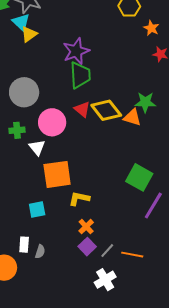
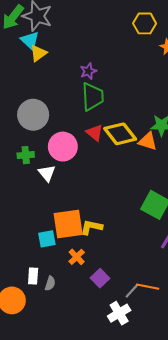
purple star: (76, 51) -> (88, 71), size x0.6
orange square: (57, 174) -> (68, 224), moved
orange cross: (86, 227) -> (77, 257), moved
gray line: (107, 251) -> (132, 291), moved

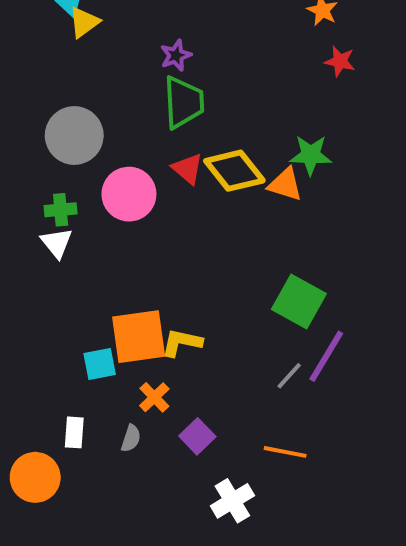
white triangle: (47, 173) -> (57, 243), moved
gray semicircle: (50, 283) -> (131, 438), moved
gray line: (132, 291) -> (289, 376), moved

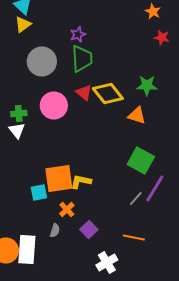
yellow triangle: (84, 22) -> (23, 24), moved
gray circle: (74, 135) -> (42, 62), moved
orange triangle: (285, 184) -> (137, 116), moved
white rectangle: (74, 432) -> (27, 250), moved, size x1.8

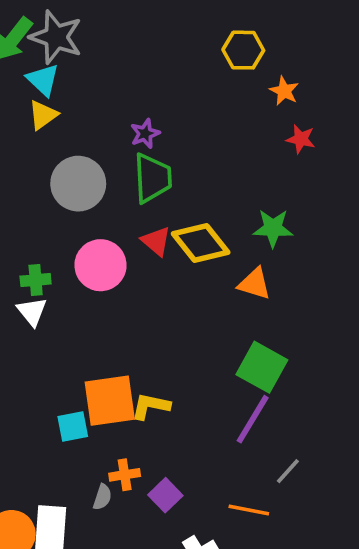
purple line: (155, 188) -> (253, 419), moved
gray line: (136, 198) -> (288, 471), moved
orange cross: (67, 210) -> (125, 475), moved, turned 35

